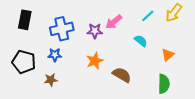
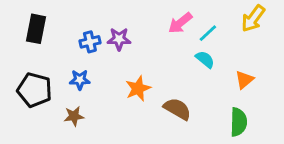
cyan line: (148, 16) -> (208, 33), moved
pink arrow: (114, 22) -> (180, 23), moved
blue cross: (62, 29) -> (90, 42), size x0.6
purple star: (95, 31) -> (119, 39), moved

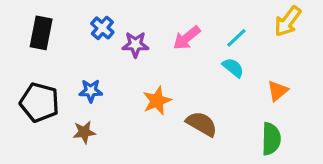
pink arrow: (180, 23) -> (187, 38), moved
blue cross: (90, 42) -> (102, 28), moved, turned -36

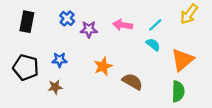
pink arrow: (187, 38) -> (123, 25), turned 48
orange triangle: (278, 91) -> (182, 60), size x1.6

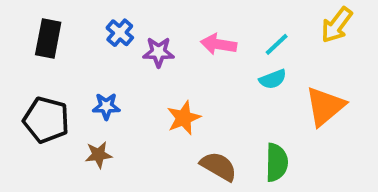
cyan semicircle: (153, 45) -> (273, 79), turned 120
brown semicircle: (132, 82) -> (219, 166), moved
green semicircle: (178, 91) -> (277, 162), moved

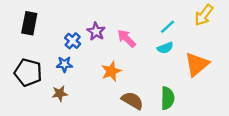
blue cross: (120, 33) -> (73, 41), moved
pink arrow: (219, 44) -> (127, 38), moved, turned 36
purple star: (159, 52) -> (96, 31), turned 30

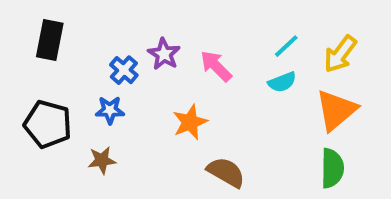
yellow arrow: (204, 15) -> (340, 54), moved
green semicircle: (168, 98) -> (332, 168), moved

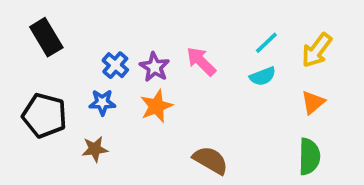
black rectangle: (50, 40) -> (46, 37), turned -42
purple star: (164, 54) -> (154, 67), moved
orange triangle: (336, 110) -> (313, 102), size x0.6
orange star: (190, 122) -> (156, 106), moved

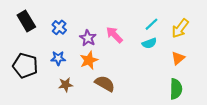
blue cross: (115, 65) -> (59, 27), moved
brown star: (95, 149) -> (66, 85), moved
brown semicircle: (210, 160) -> (105, 84), moved

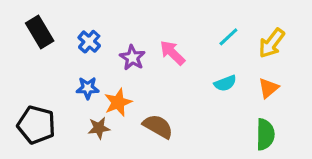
cyan semicircle: (149, 43) -> (225, 83), moved
orange star: (89, 60) -> (118, 102), moved
black pentagon: (25, 66) -> (36, 125), moved

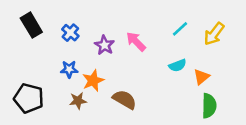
orange triangle: (268, 88) -> (201, 77), moved

